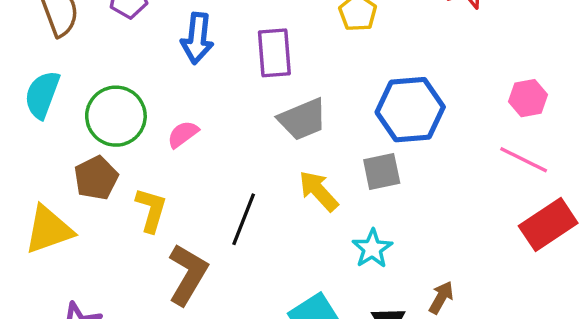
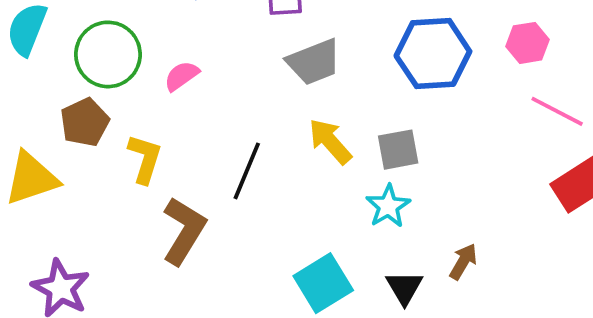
pink hexagon: (528, 98) -> (527, 43), moved
gray square: (382, 172) -> (398, 150), moved

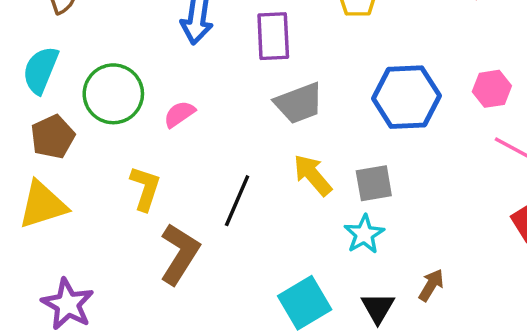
brown pentagon: (85, 122) -> (53, 137), moved

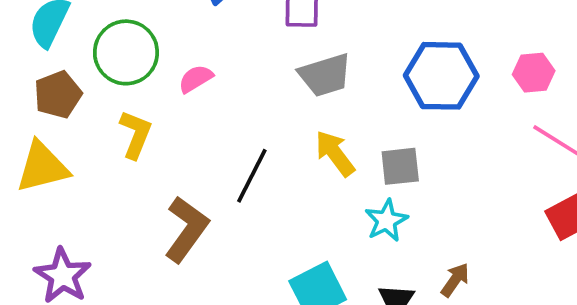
yellow L-shape: (145, 188) -> (136, 134), moved

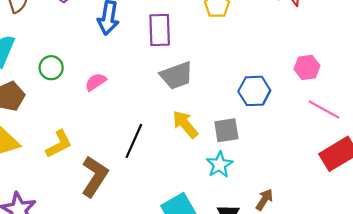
green circle: (126, 52) -> (51, 68), size x0.6
blue hexagon: (441, 76) -> (254, 91), moved, size x0.7
yellow L-shape: (136, 134) -> (59, 144), moved, turned 44

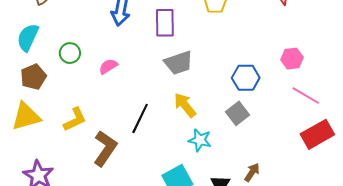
gray square: (226, 130) -> (238, 113), moved, turned -30
cyan star: (219, 165) -> (200, 140), moved, turned -30

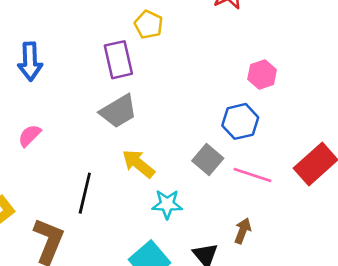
purple rectangle: (165, 23) -> (118, 60), moved
blue hexagon: (246, 78) -> (240, 121), moved
pink line: (306, 96) -> (253, 175), moved

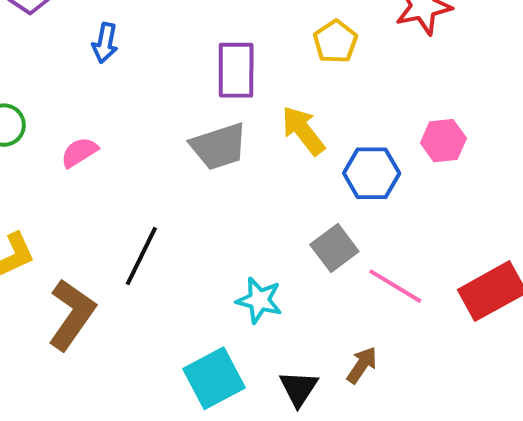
yellow pentagon: (149, 25) -> (335, 42), moved
blue arrow: (30, 61) -> (105, 43), size x0.7
blue hexagon: (240, 121) -> (372, 173), moved
yellow arrow: (138, 164) -> (303, 131), moved

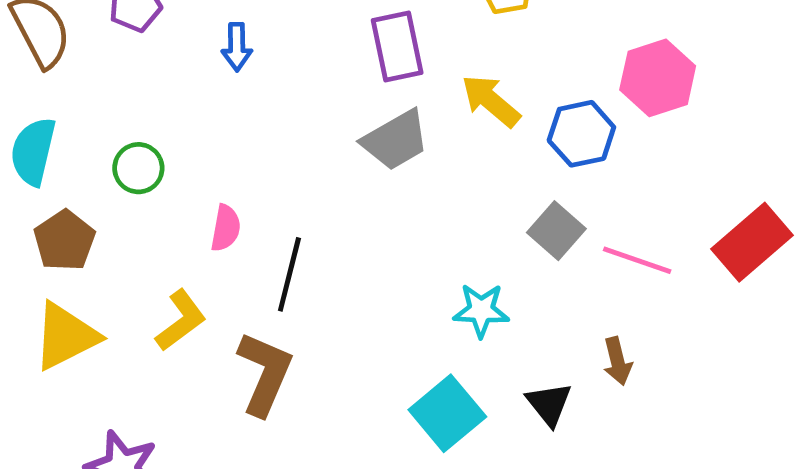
pink hexagon: (443, 141) -> (658, 78), size x1.4
pink semicircle: (79, 152) -> (226, 228), moved, turned 144
black line: (141, 256) -> (289, 274), moved
brown arrow: (362, 365) -> (617, 361), turned 144

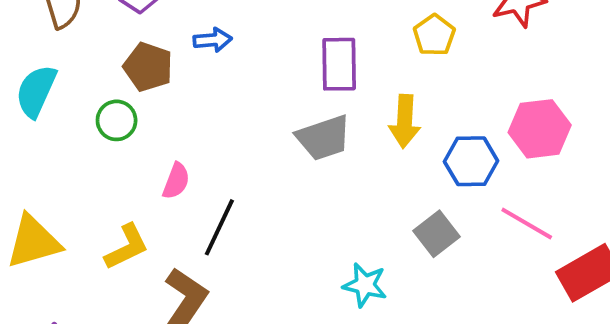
blue arrow: (237, 47) -> (213, 40), turned -105
yellow arrow: (491, 101) -> (405, 121), turned -138
brown pentagon: (64, 241) -> (148, 67), moved, turned -30
pink line: (637, 260) -> (527, 223), moved

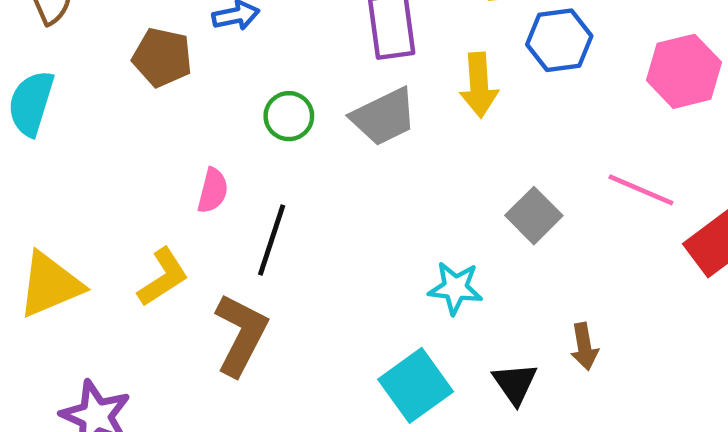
green circle: (117, 120) -> (289, 116), moved
pink hexagon: (540, 129) -> (684, 71), moved
blue hexagon: (471, 161) -> (559, 40), moved

